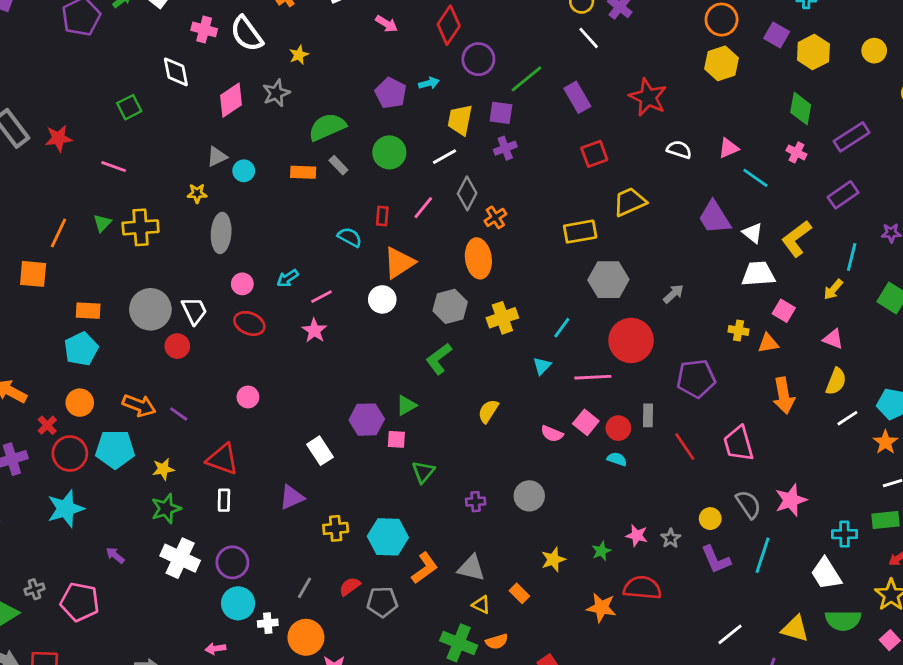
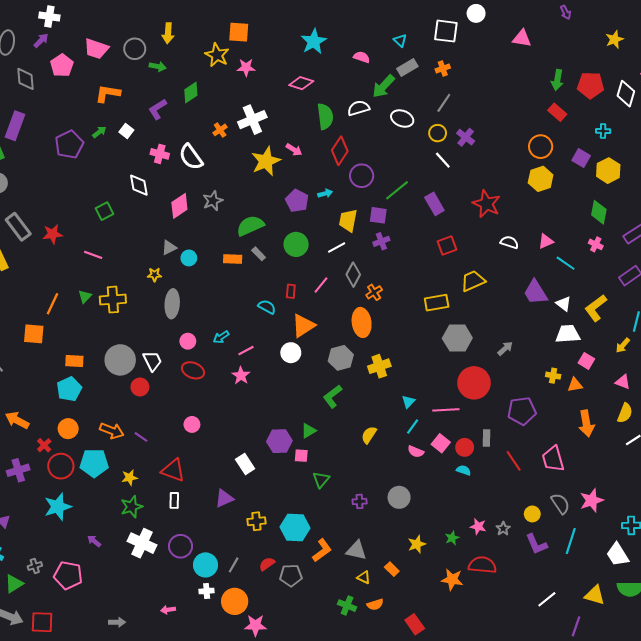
yellow star: (299, 55) -> (266, 161), moved, size x2.0
cyan line: (562, 328) -> (413, 427), moved
cyan circle: (238, 603) -> (205, 565), moved
green cross: (459, 643) -> (347, 606), size x0.7

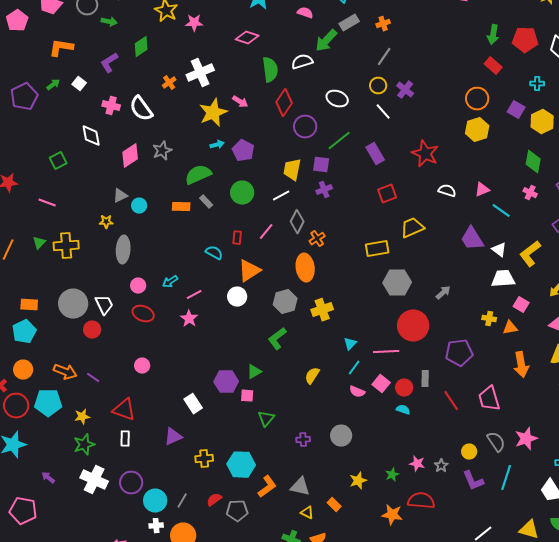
white ellipse: (402, 119) -> (337, 99), moved
cyan arrow: (325, 193) -> (217, 145), moved

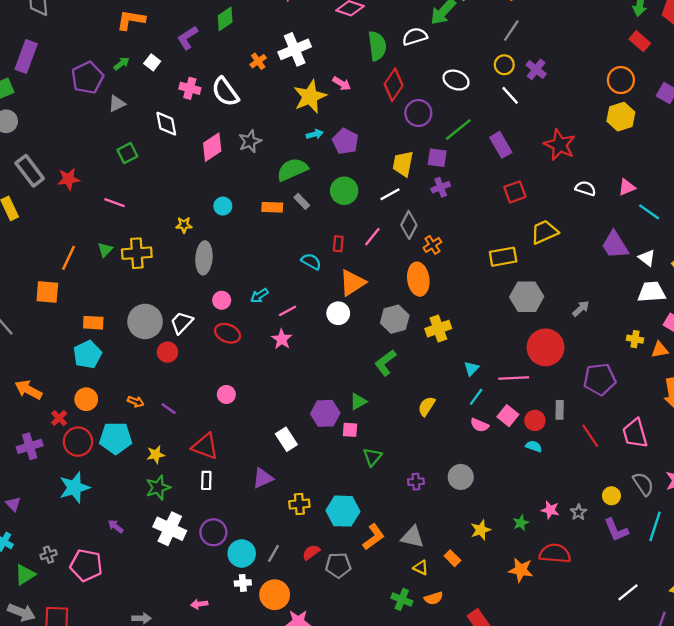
gray triangle: (120, 196) -> (117, 104), moved
white trapezoid: (104, 305) -> (182, 323), turned -110
orange arrow: (65, 372) -> (136, 402), size x0.6

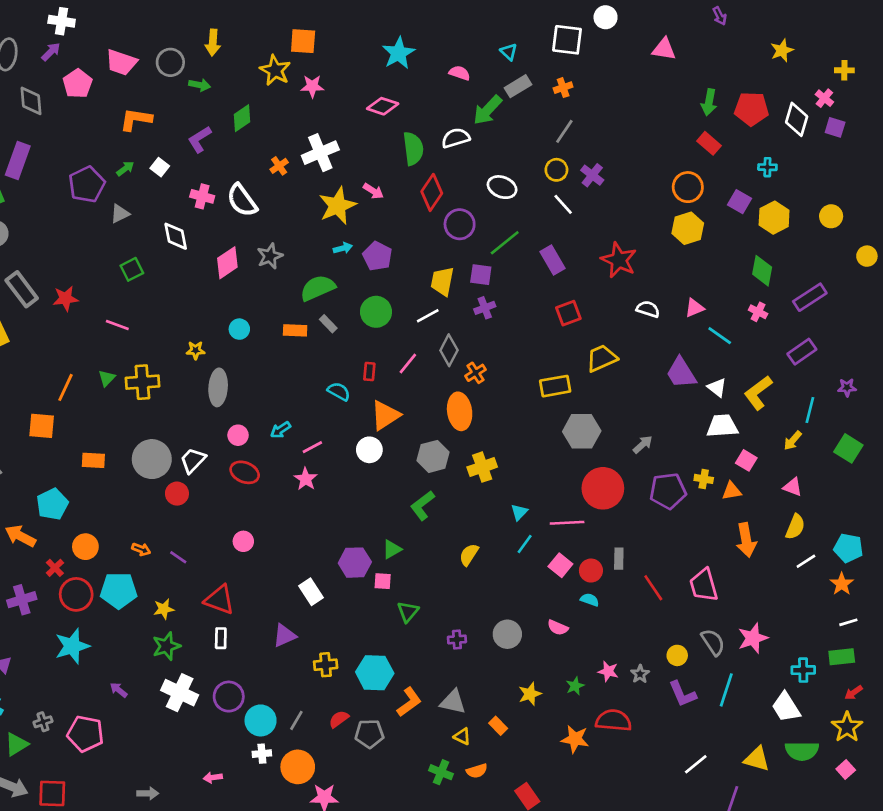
cyan pentagon: (87, 354) -> (52, 504), moved
purple pentagon: (600, 379) -> (668, 491), moved
pink semicircle: (480, 425) -> (558, 628), moved

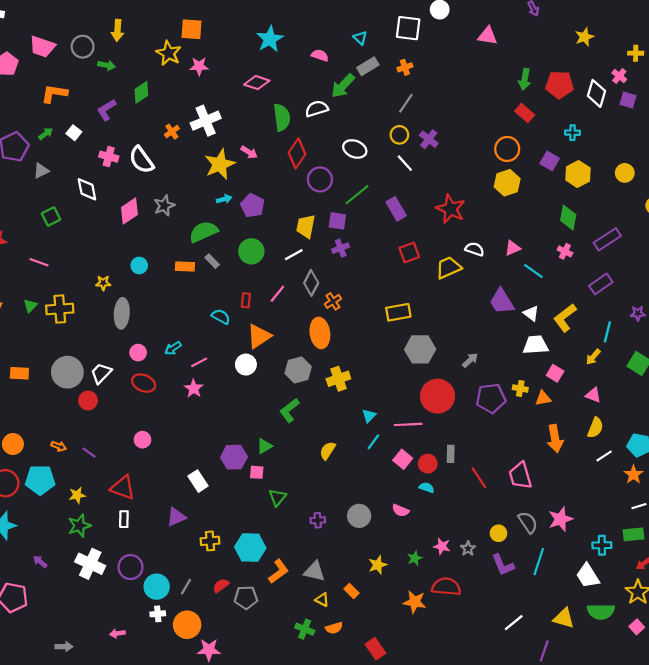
yellow trapezoid: (602, 358) -> (448, 268), moved

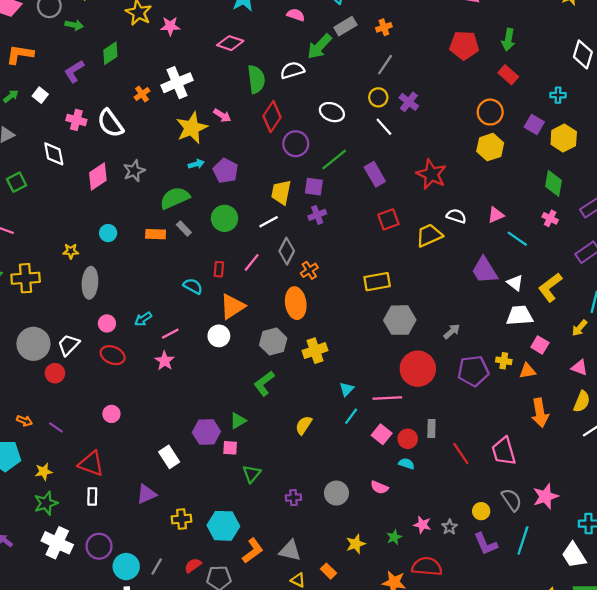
red pentagon: (559, 85) -> (464, 45), moved

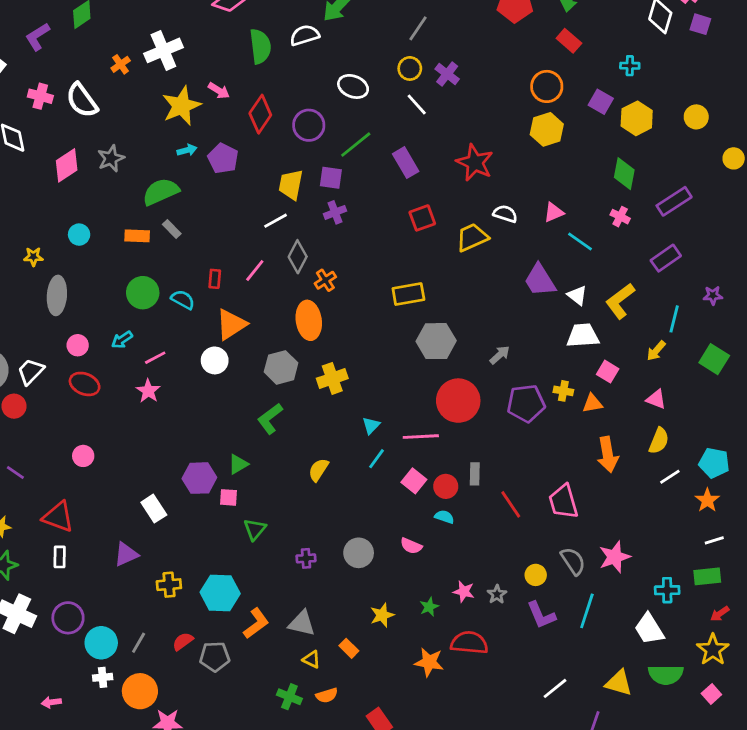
red diamond: (272, 117) -> (260, 114), moved
green circle: (225, 218) -> (143, 293), moved

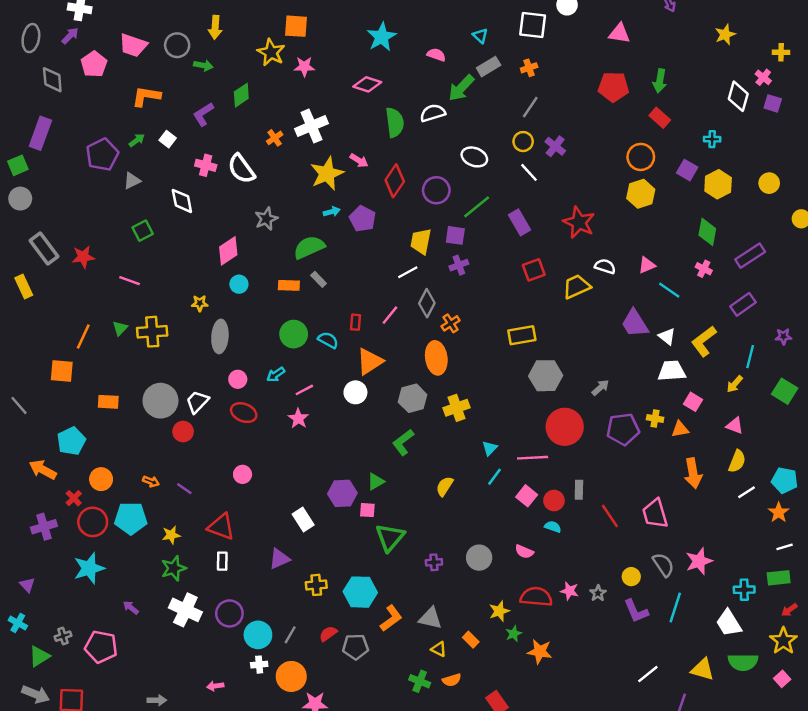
pink diamond: (67, 165) -> (228, 251), moved
green triangle: (255, 529) -> (390, 537), size x1.5
green star: (429, 607) -> (514, 634), moved
red semicircle: (469, 643) -> (536, 597), moved

